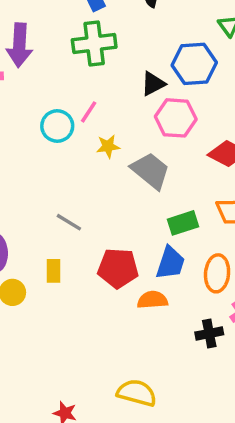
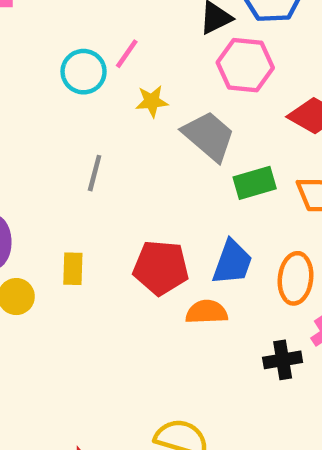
gray line: (69, 222) -> (95, 173), moved, turned 72
green rectangle: (183, 223) -> (255, 183), moved

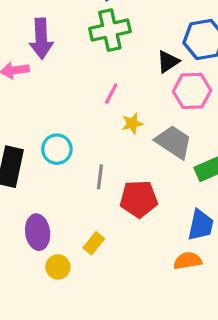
cyan circle: (84, 72) -> (57, 149), moved
red pentagon: (161, 268) -> (139, 199), moved
yellow rectangle: (73, 269) -> (94, 243), turned 45

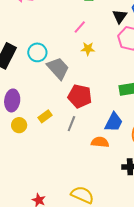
black triangle: (168, 62) -> (120, 16), turned -35
gray trapezoid: (174, 142) -> (58, 68), moved
gray line: (100, 177) -> (71, 124), moved

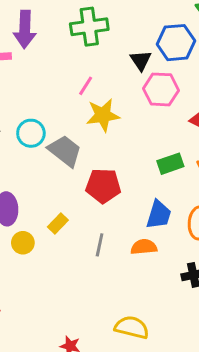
yellow star: (88, 49) -> (103, 115), size x1.6
gray line: (71, 124) -> (100, 245), moved

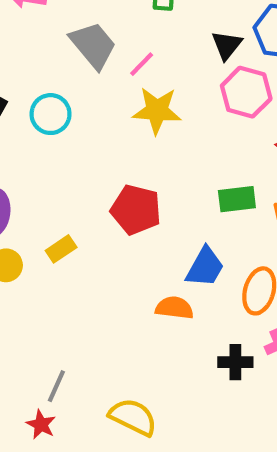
gray trapezoid: (65, 151) -> (93, 45), moved
gray line: (100, 245) -> (56, 386), moved

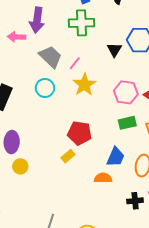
pink hexagon: (246, 92) -> (126, 92), moved
yellow star: (157, 111) -> (84, 85), turned -30
cyan circle: (51, 114) -> (45, 88), moved
yellow rectangle: (61, 249) -> (68, 156), moved

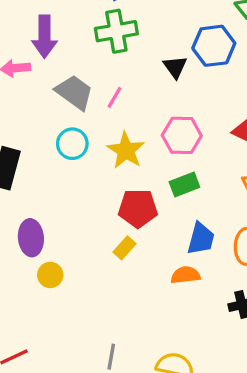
yellow star: (84, 85) -> (126, 150), moved
pink hexagon: (126, 92) -> (182, 135), moved
green rectangle: (127, 123) -> (184, 185), moved

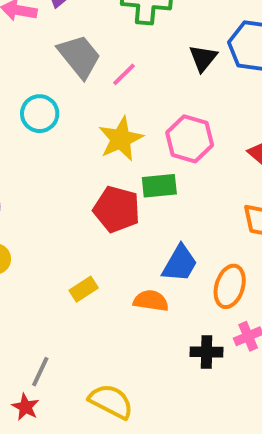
cyan circle: (72, 144) -> (40, 114), moved
green rectangle: (184, 185) -> (159, 186), moved
yellow rectangle: (124, 248) -> (84, 289), moved

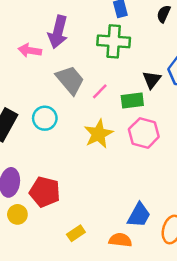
green rectangle: (159, 186) -> (132, 101), moved
red pentagon: (117, 209) -> (45, 192), moved

